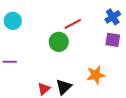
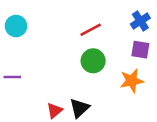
green circle: (59, 42) -> (93, 61), moved
orange star: (96, 75) -> (132, 81), moved

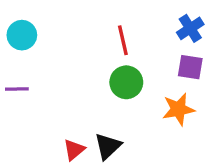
red line: (91, 30) -> (123, 40), turned -75
purple line: (12, 77) -> (17, 89), moved

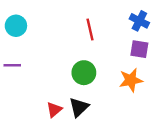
blue cross: (190, 28) -> (139, 21), turned -30
green circle: (126, 82) -> (84, 73), moved

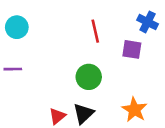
purple square: (139, 49) -> (132, 49), moved
orange star: (131, 80) -> (134, 110), moved, turned -30

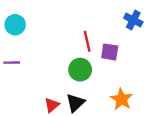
red line: (95, 31) -> (87, 41), moved
purple square: (132, 49) -> (110, 52), moved

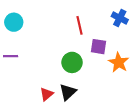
red line: (87, 41) -> (79, 25), moved
orange star: (121, 99) -> (119, 62), moved

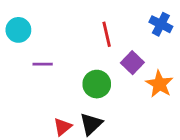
purple square: (99, 47) -> (132, 63), turned 35
purple line: (11, 56) -> (43, 64), moved

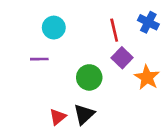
cyan circle: (18, 30) -> (54, 28), moved
red line: (107, 34) -> (114, 30), moved

